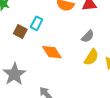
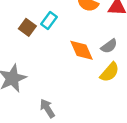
orange diamond: (52, 52) -> (82, 50), moved

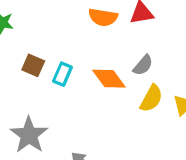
cyan rectangle: (49, 20) -> (62, 74), moved

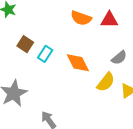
gray semicircle: (143, 65) -> (119, 58), moved

